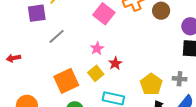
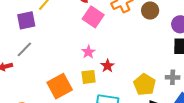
gray line: (57, 36) -> (24, 49), moved
yellow square: (96, 73) -> (89, 77), turned 35

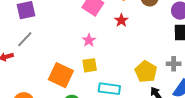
red star: (107, 66) -> (121, 20), moved
orange square: (60, 86) -> (61, 75), turned -35

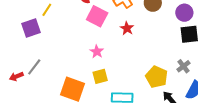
gray line: (25, 39) -> (34, 67), moved
gray cross: (174, 64) -> (183, 66), turned -32

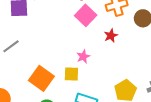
pink star: (97, 52) -> (83, 57), moved

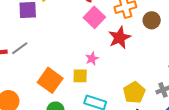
red star: (111, 36) -> (120, 38), size x1.6

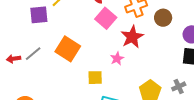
pink star: (92, 59) -> (117, 59), moved
orange square: (50, 80) -> (68, 49), moved

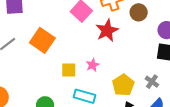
pink star: (117, 59) -> (93, 65), moved
gray cross: (179, 86) -> (152, 82), turned -32

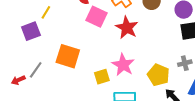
pink star: (93, 65) -> (123, 65), size x1.6
gray cross: (152, 82) -> (185, 63), turned -32

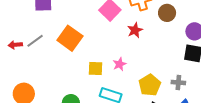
red star: (127, 28) -> (135, 30), size x0.7
pink star: (123, 65) -> (120, 64), size x0.6

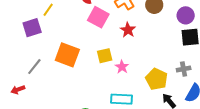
red arrow: (15, 45) -> (18, 90), moved
yellow square: (96, 69) -> (105, 56), moved

